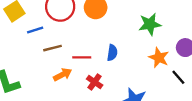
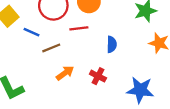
blue line: (35, 30) -> (31, 32), turned 49
red line: (82, 57) -> (79, 28), moved

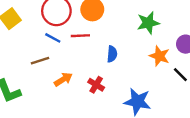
blue line: (31, 32) -> (53, 38), moved
brown line: (51, 48) -> (40, 61), moved

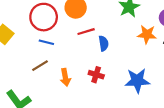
red line: (80, 36) -> (86, 32), moved
orange arrow: (63, 79) -> (65, 77), turned 126

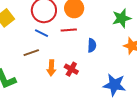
red line: (86, 32) -> (69, 30), moved
red cross: (96, 75) -> (71, 69), moved

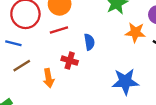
blue line: (41, 33) -> (13, 43), moved
red cross: (71, 69) -> (70, 61), moved

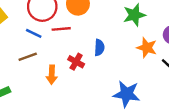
red line: (59, 30) -> (61, 29), moved
blue line: (13, 43) -> (34, 33), moved

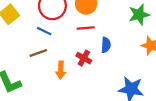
red line: (61, 29) -> (86, 28), moved

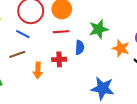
green star: (139, 15) -> (99, 29), moved
red cross: (84, 58) -> (59, 59), turned -32

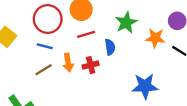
orange arrow: (38, 70) -> (68, 63), moved

